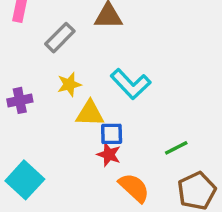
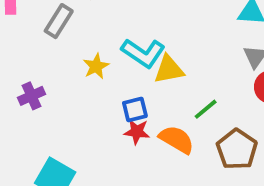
yellow star: (69, 84) -> (96, 66), moved
yellow triangle: (90, 113) -> (169, 69), moved
orange semicircle: (134, 188) -> (177, 139), moved

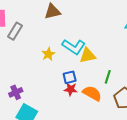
gray rectangle: (59, 21) -> (15, 31), moved
purple cross: (31, 96) -> (16, 92), moved
green line: (206, 109) -> (108, 77), turned -32

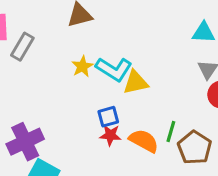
yellow star: (48, 54) -> (82, 66), moved
green line: (108, 77) -> (171, 131), moved
purple cross: (16, 92) -> (25, 142), size x1.6

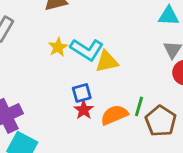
red star: (110, 135) -> (84, 110), turned 30
orange semicircle: (144, 141) -> (114, 115), turned -52

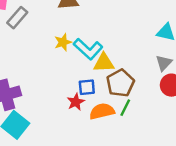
blue square: (82, 93) -> (87, 87), moved
brown pentagon: (161, 121) -> (120, 83), moved

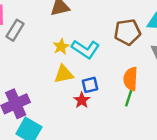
yellow triangle: (104, 63) -> (64, 74), moved
brown pentagon: (120, 83) -> (127, 32), moved, turned 30
orange semicircle: (102, 111) -> (131, 79), moved, turned -65

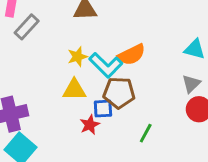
brown pentagon: (127, 32) -> (119, 93), moved
orange semicircle: (131, 79) -> (132, 55), moved, turned -130

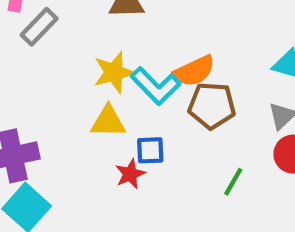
yellow star: (77, 57) -> (114, 72), size x1.4
brown pentagon: (119, 93) -> (212, 106), moved
green line: (146, 133) -> (233, 182), moved

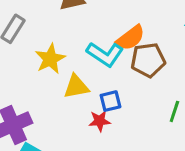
yellow star: (114, 72) -> (50, 59), moved
red star: (130, 174) -> (100, 121), turned 30

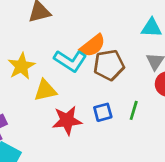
blue square: (111, 101) -> (103, 112), moved
red star: (100, 121) -> (67, 121), size x1.5

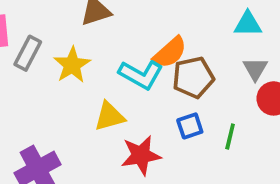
yellow star: (21, 66) -> (72, 65), moved
blue square: (103, 112) -> (190, 126), moved

